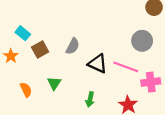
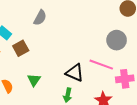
gray semicircle: (73, 46) -> (40, 18), moved
black triangle: (98, 64) -> (75, 73), moved

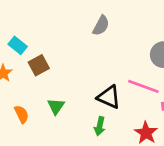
gray semicircle: (40, 18) -> (101, 26), moved

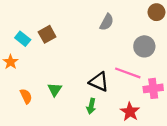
gray semicircle: (101, 26) -> (107, 22), moved
brown square: (39, 65) -> (47, 34), moved

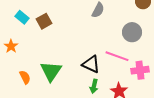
cyan rectangle: (23, 39) -> (22, 17), moved
green triangle: (55, 90) -> (51, 71), size x1.6
green arrow: (91, 106) -> (94, 86), moved

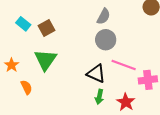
gray circle: (132, 32) -> (106, 40), moved
orange star: (11, 46) -> (12, 65), moved
green triangle: (51, 71) -> (45, 60), moved

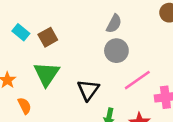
pink line: (124, 65) -> (137, 80), turned -55
black triangle: (96, 74) -> (88, 90), moved, turned 42

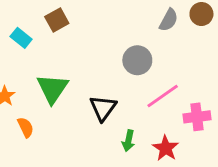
gray semicircle: (114, 24) -> (169, 20), moved
brown square: (48, 37) -> (57, 20), moved

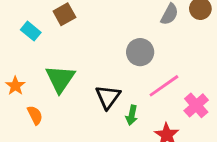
pink cross: (197, 117) -> (196, 105), turned -35
green arrow: (128, 141) -> (132, 115), moved

